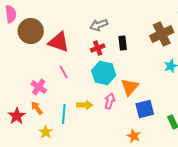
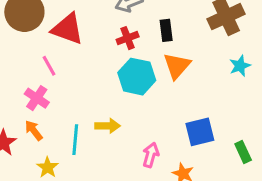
pink line: (64, 72) -> (49, 66), moved
orange triangle: (130, 87) -> (177, 66), moved
pink arrow: (110, 101) -> (151, 155), moved

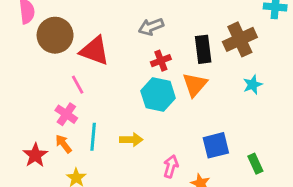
black rectangle: (166, 30) -> (203, 49), moved, size x1.4
red cross: (128, 38) -> (161, 61), moved
cyan line: (75, 140) -> (93, 137), moved

